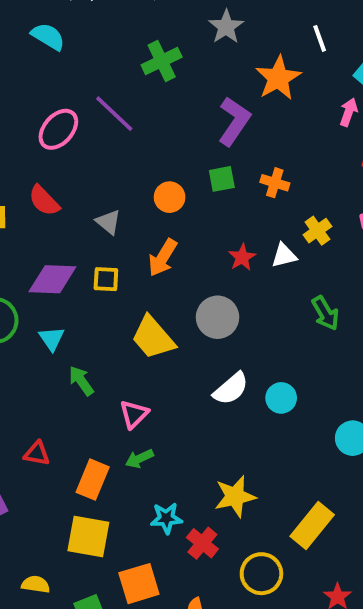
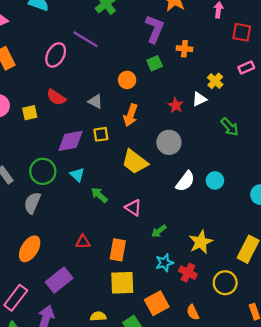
orange cross: (275, 183) -> (184, 49), moved
pink triangle: (134, 414) -> (133, 208), turned -30
green arrow: (139, 459) -> (159, 231), moved

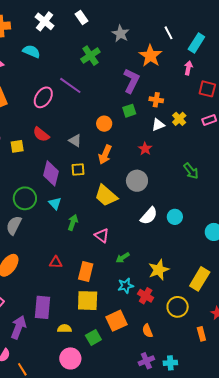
yellow cross: (215, 81) -> (179, 119), moved
white triangle: (199, 99) -> (158, 125), moved
purple diamond: (70, 141) -> (51, 173), turned -70
green arrow: (99, 195) -> (73, 222), turned 63
purple rectangle: (59, 280) -> (43, 307), moved, turned -50

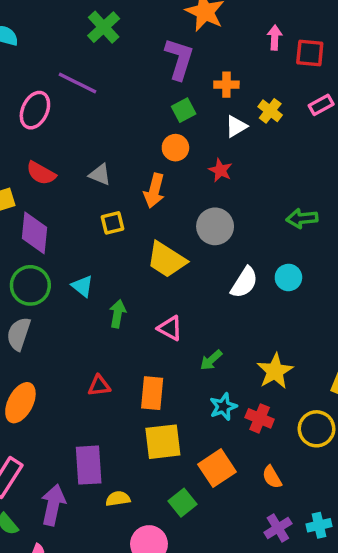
pink arrow: (188, 68) -> (275, 38), moved
orange circle: (104, 124) -> (175, 148), moved
green arrow: (191, 171) -> (302, 218), moved, turned 132
purple diamond: (51, 173) -> (35, 233), moved
yellow semicircle: (64, 328) -> (118, 499), moved

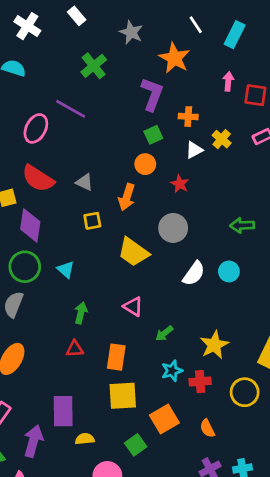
red semicircle: (41, 173) -> (38, 179), size x1.4
green arrow: (118, 314) -> (81, 313), moved
red cross: (260, 418) -> (200, 382), turned -30

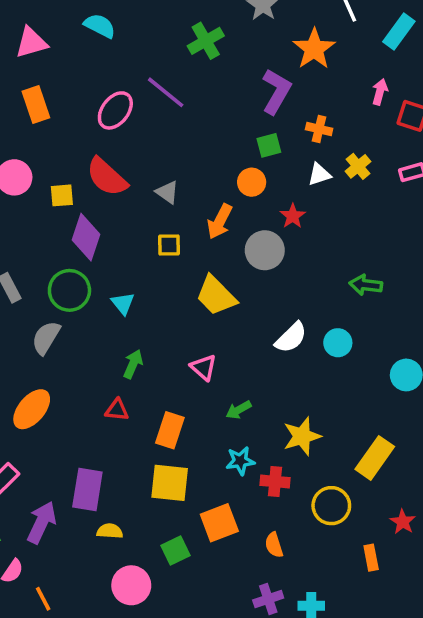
gray circle: (173, 228) -> (265, 250), moved

